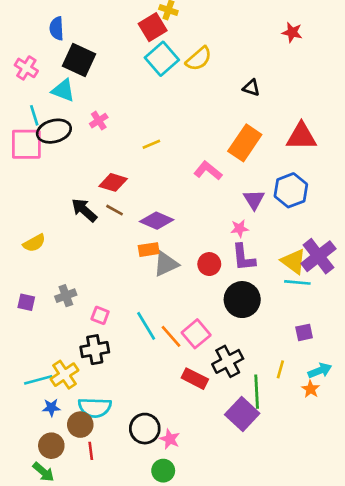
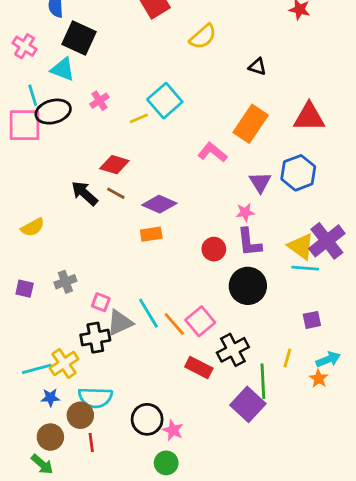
cyan square: (162, 59) -> (165, 101), moved
yellow line: (151, 144) -> (139, 118), moved
gray triangle: (166, 264) -> (120, 323), moved

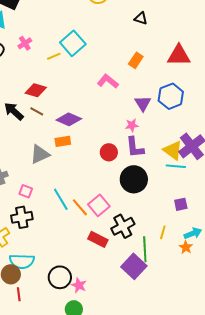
orange rectangle: (251, 124) -> (136, 60), size x0.6
gray triangle: (120, 323) -> (40, 154), moved

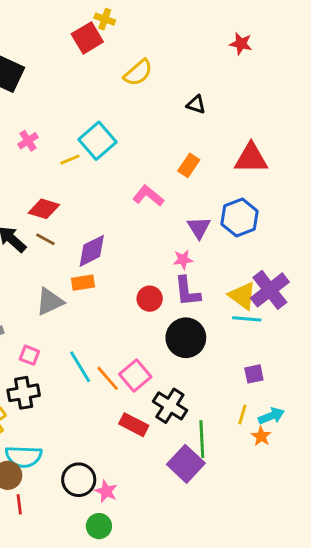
purple diamond: (69, 119) -> (92, 251), turned -50
black cross: (123, 226) -> (170, 406), turned -30
yellow line: (163, 232) -> (242, 415), moved

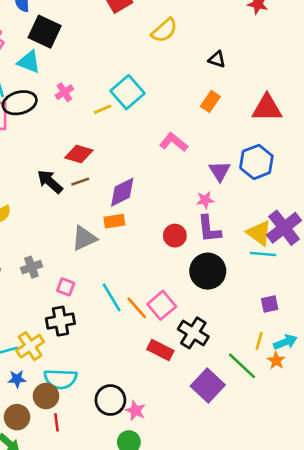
orange rectangle: (189, 165) -> (210, 101), moved
brown line: (45, 239) -> (80, 182), turned -48
green line: (202, 439) -> (242, 366), moved, turned -44

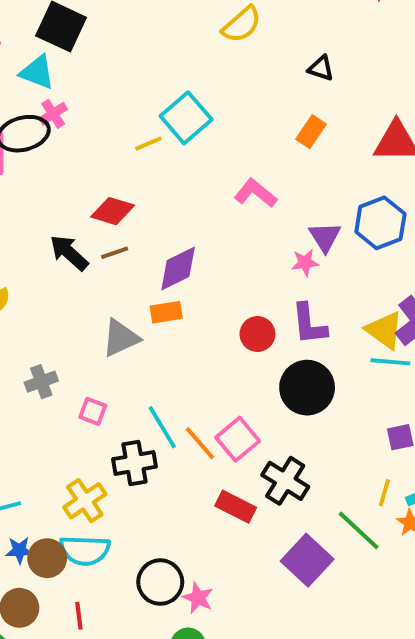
pink cross: (64, 92) -> (53, 114), moved
pink star: (205, 200) -> (305, 263), moved
black cross: (60, 321) -> (134, 463), moved
yellow cross: (30, 346) -> (85, 501), moved
brown circle: (46, 396) -> (47, 558), moved

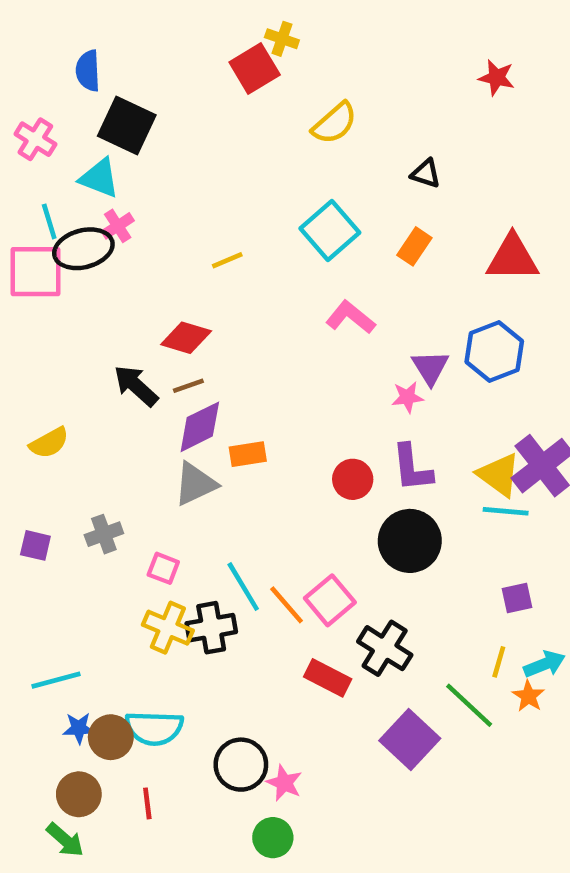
cyan square: (186, 118) -> (330, 231), moved
purple diamond: (178, 269) -> (200, 427), moved
yellow cross: (85, 501) -> (168, 628), moved, turned -33

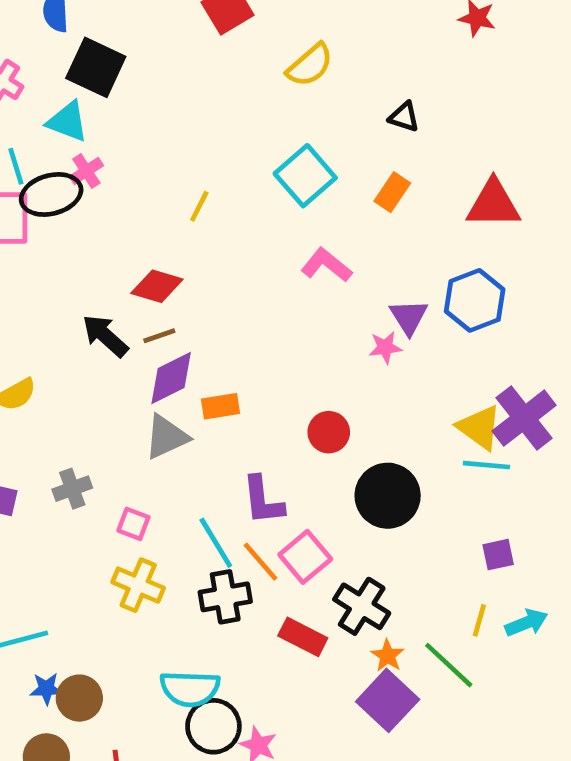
yellow line: (227, 260) -> (199, 206), turned -40
purple L-shape: (412, 468) -> (263, 500), moved
black cross: (211, 628) -> (225, 597), moved
orange star: (528, 696) -> (388, 656), moved
cyan semicircle: (154, 728) -> (190, 689), moved

